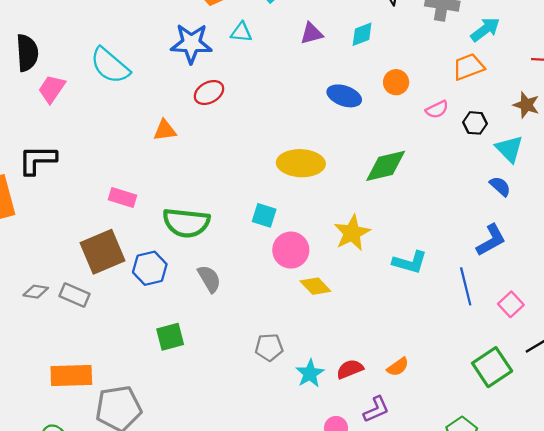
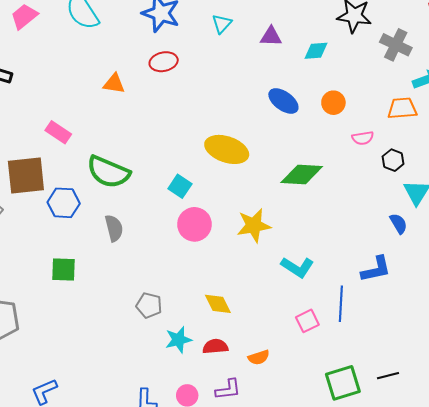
cyan triangle: (241, 32) -> (222, 24), moved, turned 50
yellow diamond: (315, 286) -> (218, 304), moved
pink square: (511, 304) -> (307, 321), moved

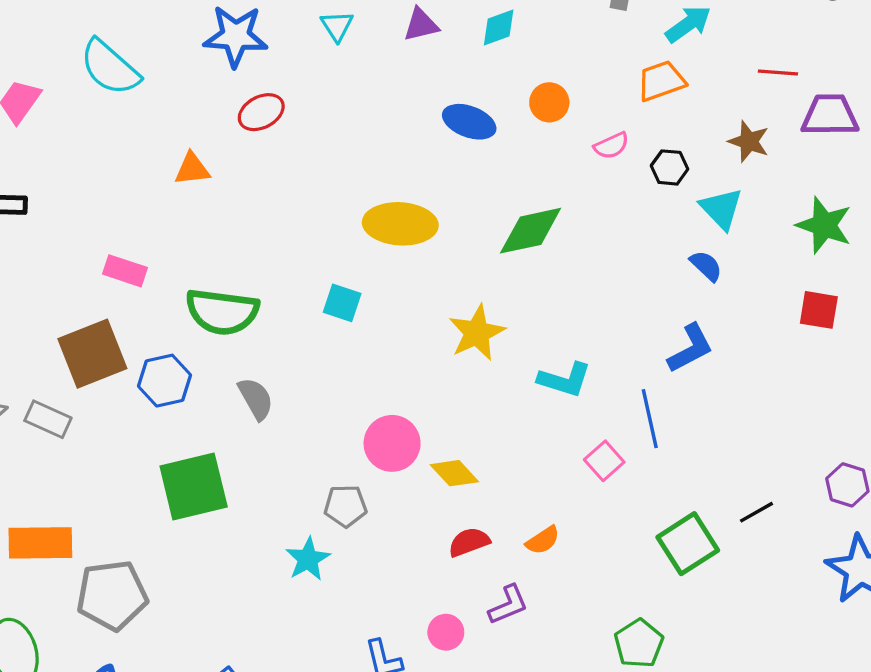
pink circle: (194, 224) -> (392, 443), moved
green square: (63, 269) -> (194, 487), size x1.6
cyan star: (178, 340) -> (308, 559), moved

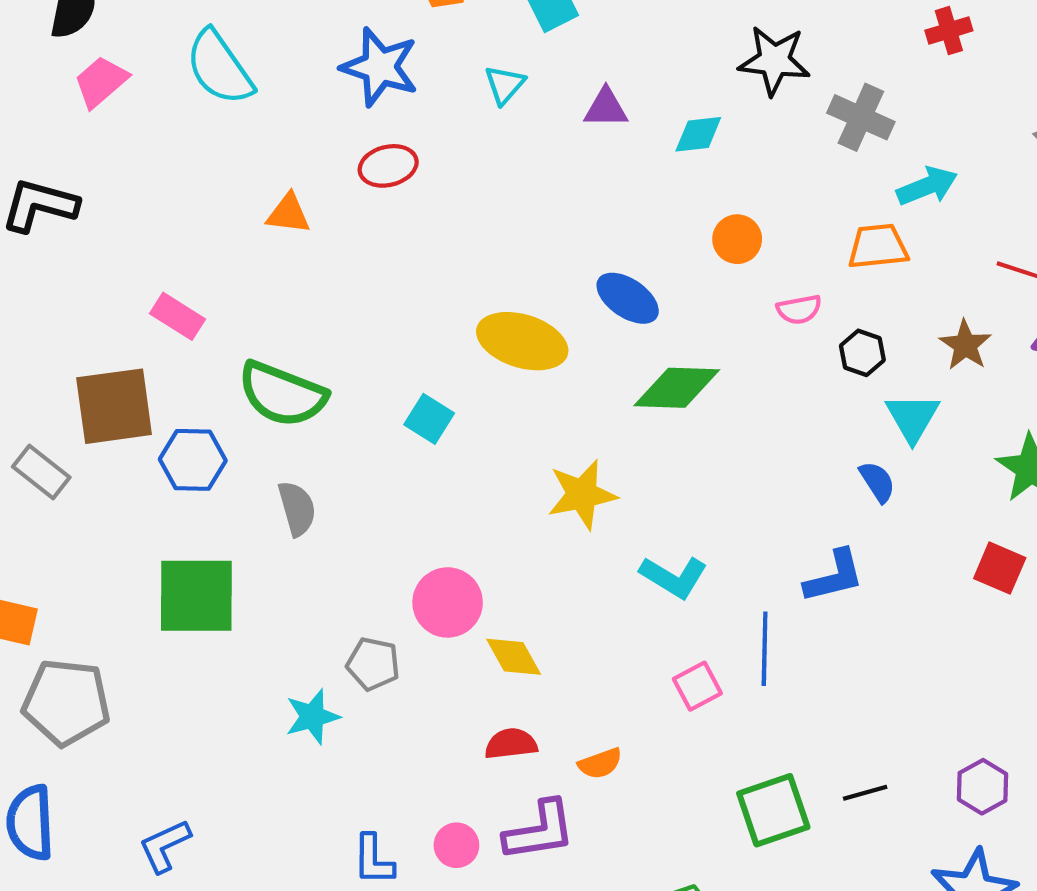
blue ellipse: (469, 122) -> (628, 298), moved
purple L-shape: (508, 605) -> (540, 831), size x1.4

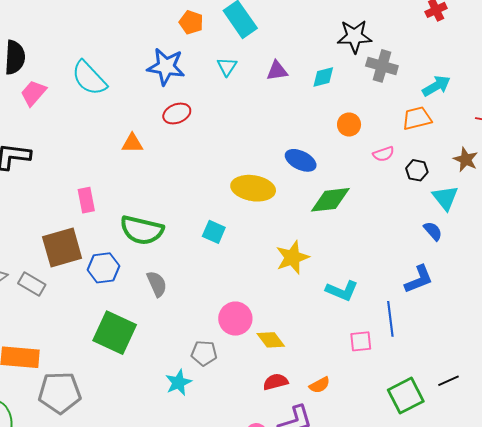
gray cross: (861, 117) -> (382, 66), moved
pink rectangle: (178, 316) -> (86, 200), turned 55
green square: (196, 596) -> (115, 333), turned 33
pink square: (697, 686) -> (361, 341), turned 30

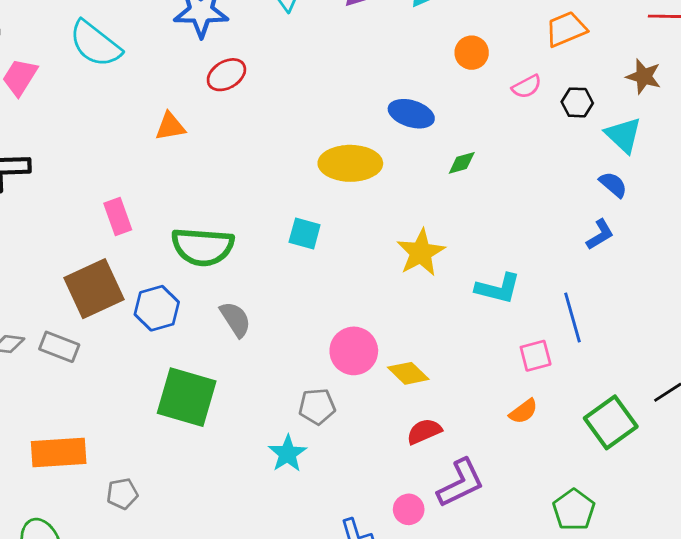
green diamond: (330, 200) -> (462, 163), size x0.5
blue L-shape: (419, 279) -> (600, 235), moved, size x0.7
orange semicircle: (320, 385) -> (523, 411), moved
gray pentagon: (60, 393) -> (122, 494), size x0.5

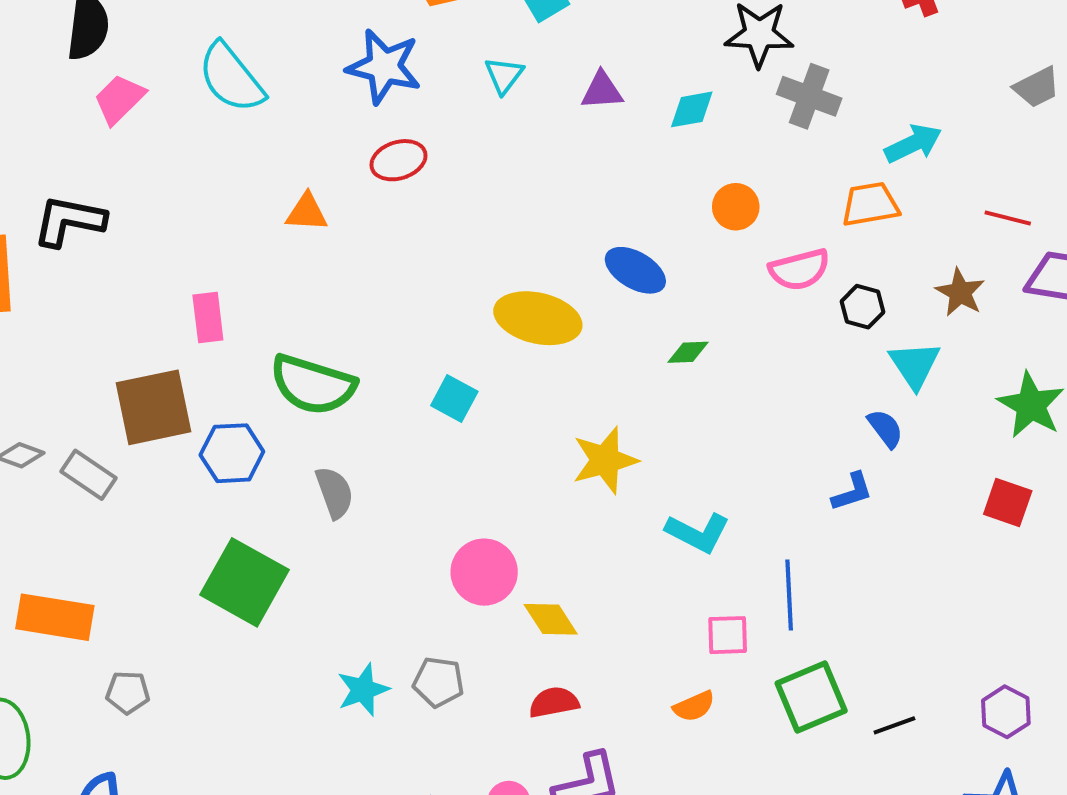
pink semicircle: (527, 87) -> (799, 270), size x1.4
gray pentagon: (317, 406) -> (438, 682), moved
green square: (611, 422) -> (811, 697), moved

